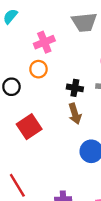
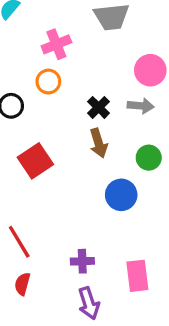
black cross: (75, 88) -> (99, 107), turned 35

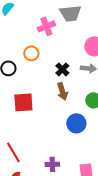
pink cross: (56, 44) -> (46, 26), moved
red square: (35, 161) -> (23, 102), turned 30

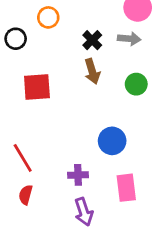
blue circle: (76, 123) -> (112, 141), moved

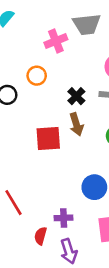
red square: (37, 87) -> (48, 138), moved
red semicircle: (26, 195) -> (41, 236), moved

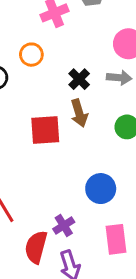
purple cross: (64, 218) -> (64, 225), turned -30
red semicircle: (41, 236) -> (36, 247), size x1.5

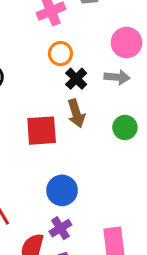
orange circle: (31, 55) -> (60, 54), moved
blue circle: (101, 189) -> (62, 190), moved

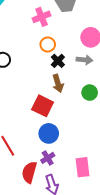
red square: (42, 131) -> (43, 106), moved, turned 30

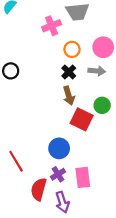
orange circle: (48, 45) -> (72, 49), moved
red square: (43, 106) -> (82, 119), moved
pink rectangle: (82, 167) -> (83, 177), moved

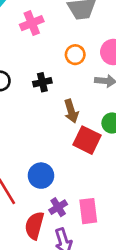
pink cross: (52, 26) -> (32, 23), moved
black cross: (69, 72) -> (42, 82), moved, turned 32
blue circle: (59, 148) -> (41, 176), moved

